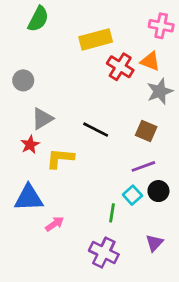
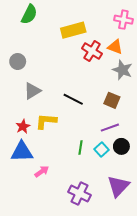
gray star: (160, 91) -> (122, 70), turned -30
red star: (30, 145) -> (23, 126), moved
green line: (112, 213) -> (81, 147), moved
purple triangle: (154, 243) -> (118, 186), size x1.6

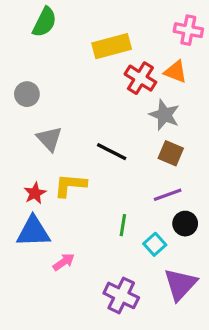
gray star: (122, 70) -> (164, 115), moved
gray triangle: (32, 91) -> (49, 139), turned -42
cyan square: (101, 150) -> (155, 244), moved

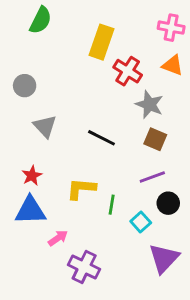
yellow rectangle: (112, 46) -> (101, 42), turned -56
orange triangle: (176, 72) -> (173, 65), moved
yellow L-shape: (70, 185) -> (81, 189), moved
purple cross: (121, 295) -> (84, 267), moved

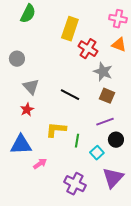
red star: (32, 176) -> (27, 110), moved
purple cross: (84, 267) -> (75, 184), moved

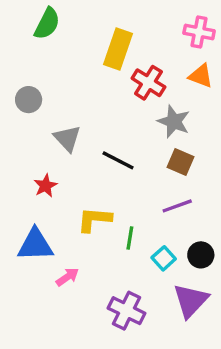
gray triangle: (31, 87) -> (67, 138), moved
black circle: (116, 140) -> (201, 255), moved

